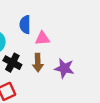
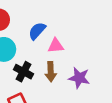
blue semicircle: (25, 25) -> (37, 31), turned 42

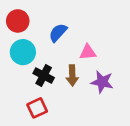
pink triangle: (56, 46) -> (88, 52), moved

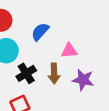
black cross: (44, 75) -> (26, 73), turned 30

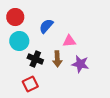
black cross: (26, 73) -> (35, 59), turned -35

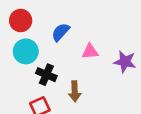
brown arrow: (57, 59) -> (75, 91), moved
purple star: (80, 64) -> (125, 62), moved

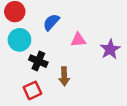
purple star: (125, 62) -> (110, 49), turned 30

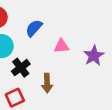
black cross: (38, 61) -> (21, 68), turned 30

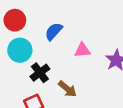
brown arrow: (47, 83) -> (67, 89), turned -48

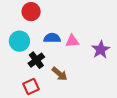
red circle: (15, 20) -> (31, 12), moved
blue semicircle: (54, 31) -> (52, 38), moved, turned 49

